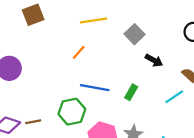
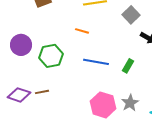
orange line: (79, 52) -> (82, 31), turned 64
green hexagon: (72, 112) -> (51, 56), moved

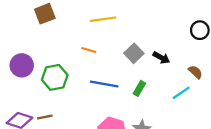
gray square: (131, 15) -> (134, 53), moved

